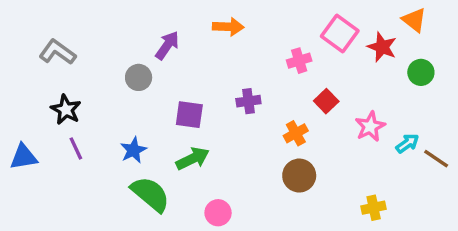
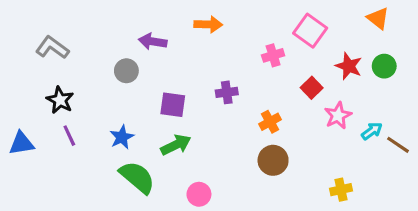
purple arrow: (167, 45) -> (153, 41), turned -116
red star: (382, 47) -> (349, 66), moved
red square: (326, 101) -> (312, 88), moved

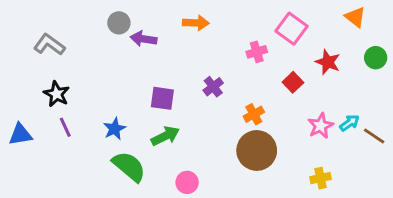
green circle: (384, 66) -> (376, 58), moved
gray circle: (126, 71) -> (119, 23), moved
purple cross: (227, 92) -> (213, 87), turned -30
pink star: (338, 116) -> (321, 126), moved
brown circle: (273, 160) -> (257, 150), size x1.4

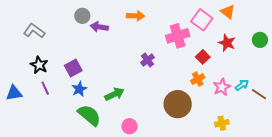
orange triangle: (355, 17) -> (228, 12), moved
pink cross: (257, 52) -> (178, 36), size x1.6
purple square: (162, 98) -> (73, 68), moved, turned -36
orange cross: (254, 114) -> (198, 79), moved

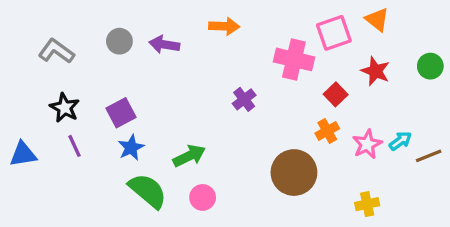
gray circle: (82, 16) -> (119, 41), moved
pink square: (202, 20) -> (334, 33), turned 35
pink cross: (178, 36) -> (294, 59), turned 30
brown line: (259, 94) -> (429, 156), turned -56
pink circle: (129, 126) -> (203, 197), moved

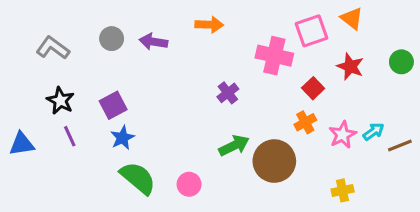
green arrow: (189, 156) -> (234, 146), moved

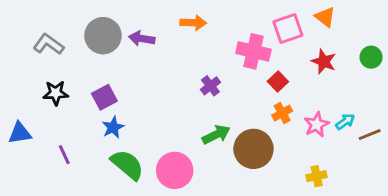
gray circle: (112, 39) -> (103, 36), size x1.6
red square: (313, 88) -> (278, 82), moved
black star: (60, 101) -> (56, 93), turned -30
purple line: (70, 136) -> (64, 155), moved
pink circle: (189, 184) -> (175, 170), size x1.6

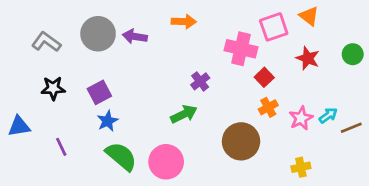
green arrow: (216, 135) -> (184, 114), moved

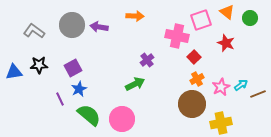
green circle: (353, 54) -> (250, 18), moved
blue triangle: (19, 126) -> (14, 72), moved
brown circle: (241, 141) -> (192, 104), moved
purple line: (61, 147) -> (60, 99), moved
yellow cross: (301, 167) -> (221, 123), size x1.5

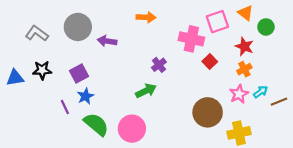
green circle: (250, 18) -> (266, 27), moved
purple arrow: (99, 27) -> (107, 41), moved
orange cross: (197, 79) -> (244, 69), moved

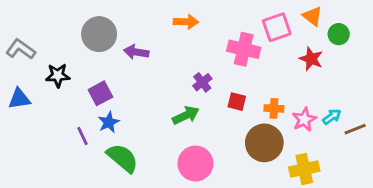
gray L-shape: (37, 33) -> (21, 49), moved
red square: (210, 62) -> (237, 102), moved, turned -32
orange cross: (244, 69) -> (274, 108), moved, turned 32
black star: (42, 70) -> (58, 75), moved
pink circle: (132, 129) -> (195, 164), moved

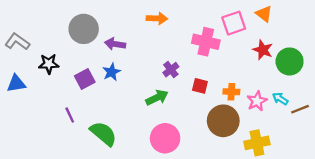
green circle: (339, 34) -> (290, 61), moved, size x1.5
cyan arrow: (332, 117) -> (280, 99), turned -112
blue star: (109, 122) -> (112, 72), moved

